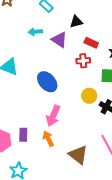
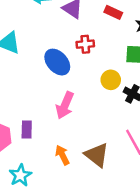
red cross: (83, 61) -> (85, 44), moved
orange arrow: (48, 139) -> (62, 155), moved

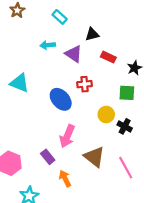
purple rectangle: (27, 129) -> (48, 157), moved, turned -40
brown triangle: (97, 155) -> (94, 157), moved

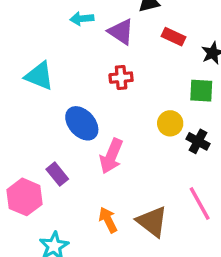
red cross: (85, 84) -> (121, 78), moved
blue ellipse: (61, 99) -> (82, 123), moved
purple rectangle: (48, 157) -> (57, 174), moved
brown triangle: (94, 157) -> (152, 222), moved

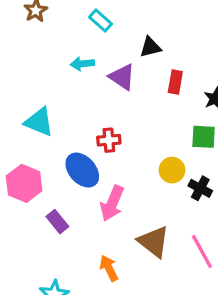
red rectangle: (173, 37) -> (175, 82), turned 75
red cross: (121, 78) -> (109, 140), moved
pink hexagon: (25, 197) -> (24, 183), moved
brown triangle: (152, 222) -> (154, 242), moved

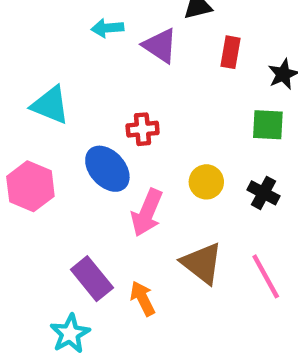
yellow circle: (172, 170) -> (206, 182), moved
purple rectangle: (57, 222) -> (92, 279), moved, size x1.4

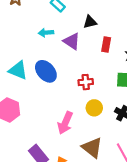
red cross: (143, 129) -> (86, 82), moved
blue ellipse: (107, 169) -> (46, 71), moved

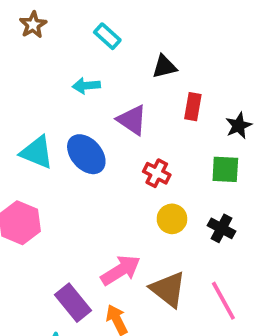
purple triangle: (72, 41) -> (132, 120), moved
red cross: (86, 82) -> (157, 173), turned 32
pink arrow: (65, 123) -> (121, 270), moved, turned -145

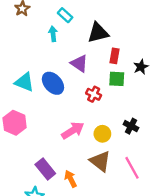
black triangle: (164, 67) -> (98, 33), size x1.5
cyan arrow: (86, 86) -> (53, 34), moved, turned 88
green square: (225, 169) -> (117, 79), moved
yellow circle: (172, 219) -> (102, 134), moved
pink arrow: (121, 270) -> (73, 130), moved

